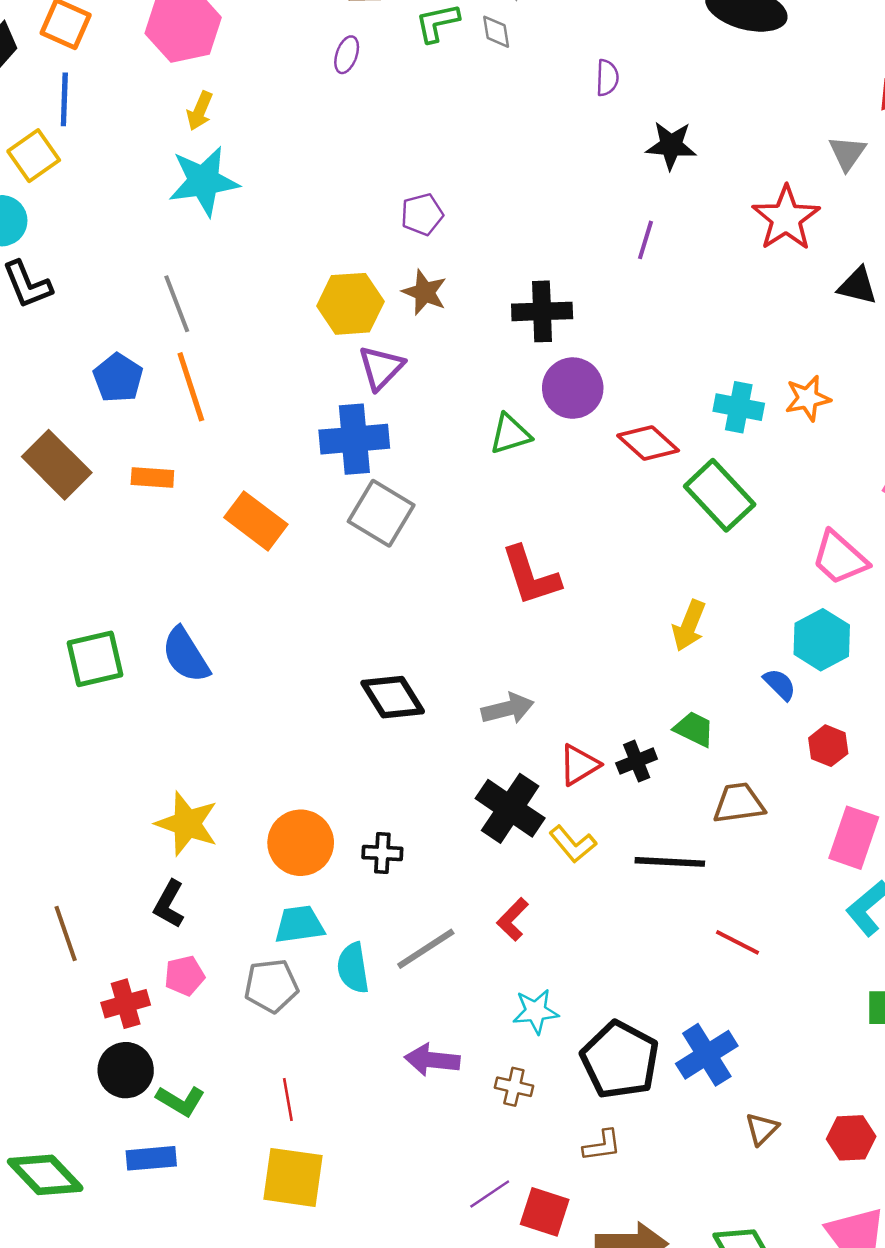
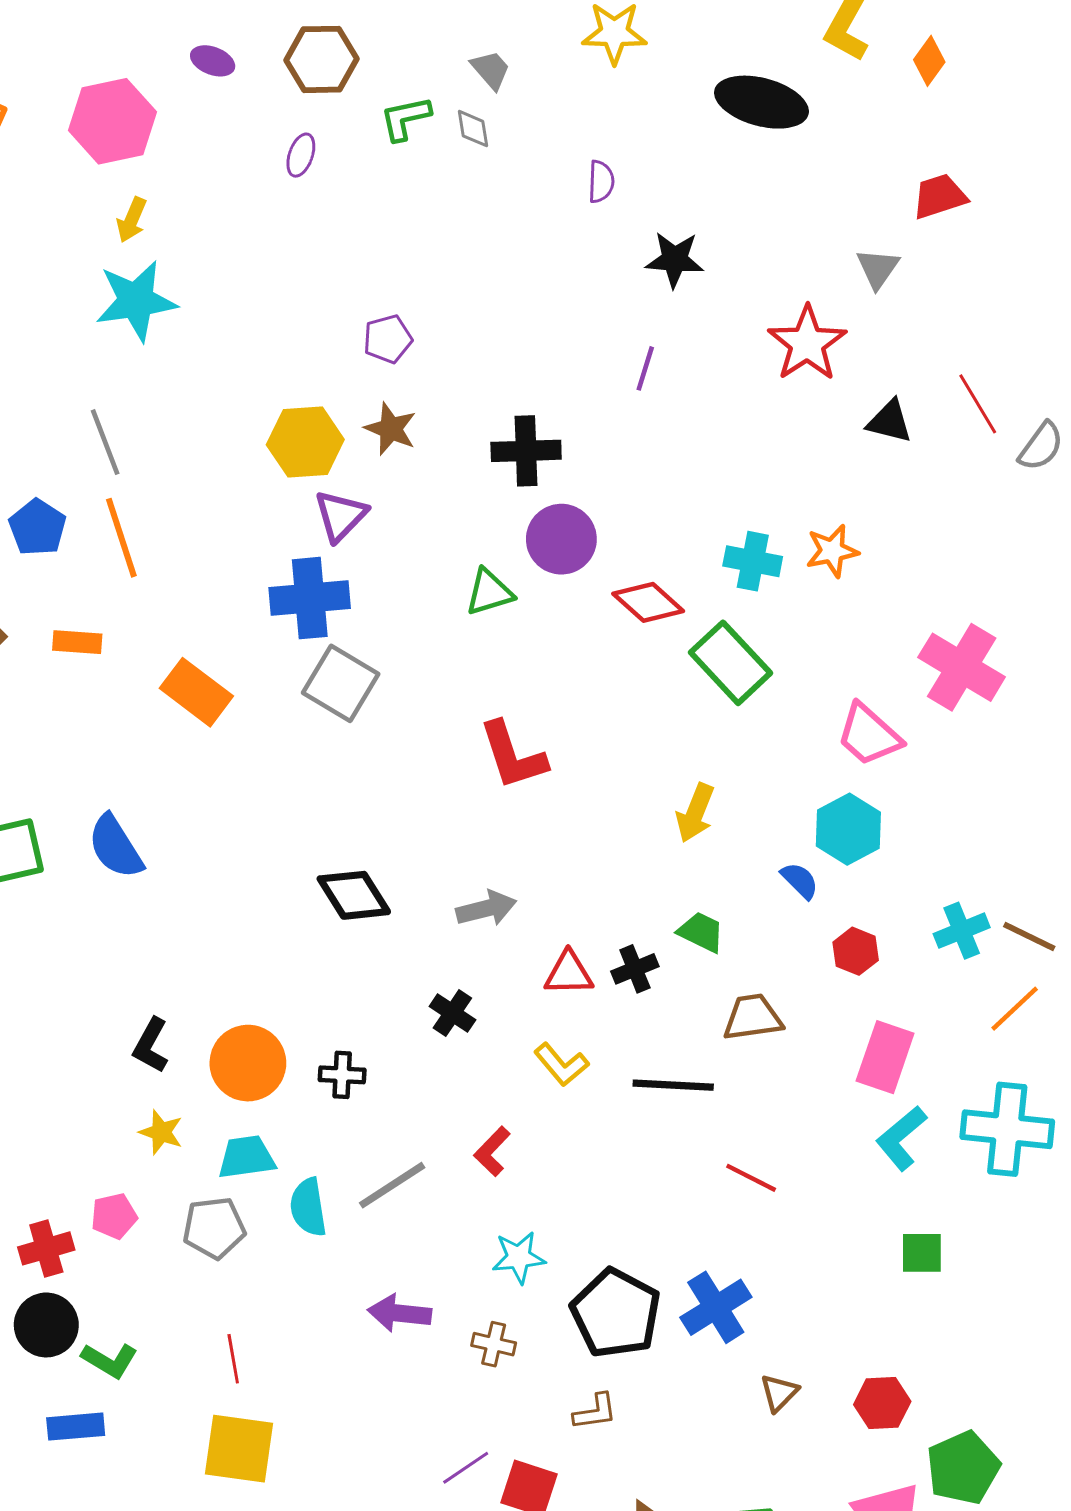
red triangle: (579, 765) -> (569, 973), turned 30
black cross: (510, 808) -> (452, 1013), moved, size x0.6
yellow star: (187, 824) -> (161, 1132), moved, size x0.6
black L-shape: (169, 904) -> (151, 1045), moved

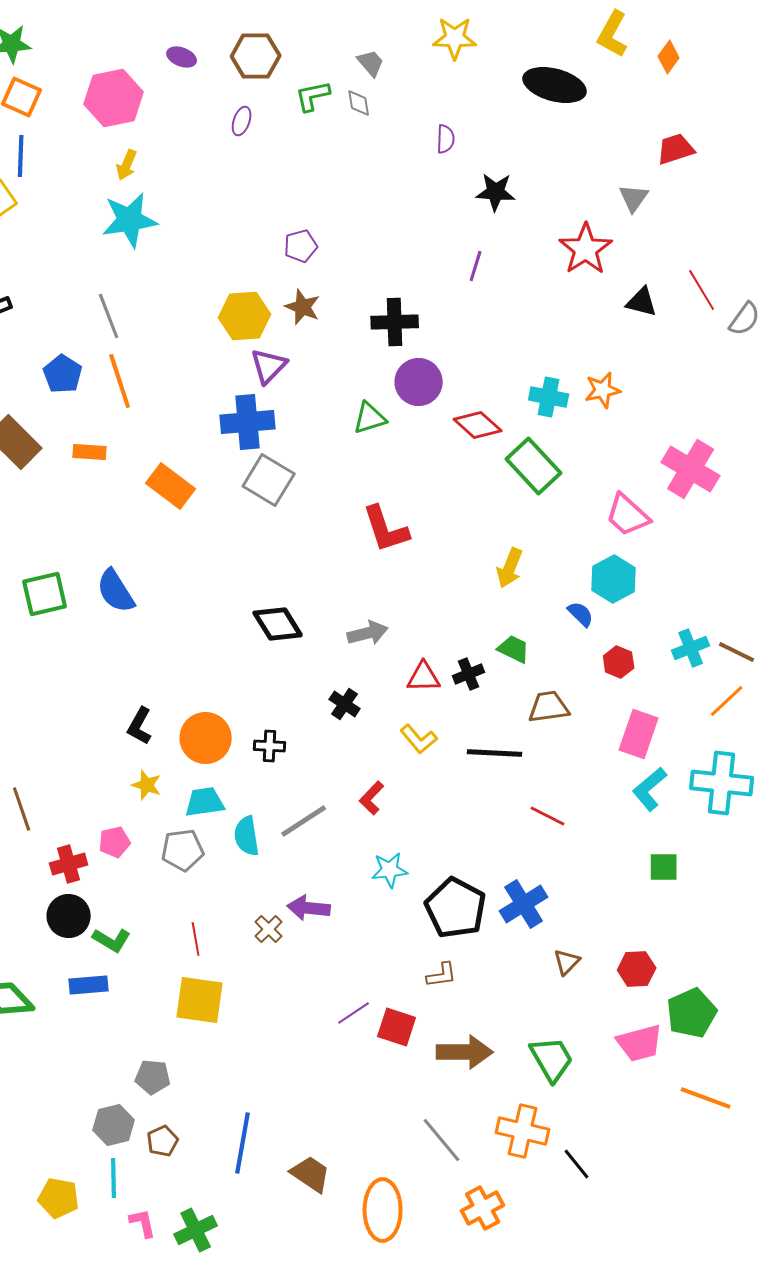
brown cross: (494, 1344) -> (269, 929), moved, turned 32

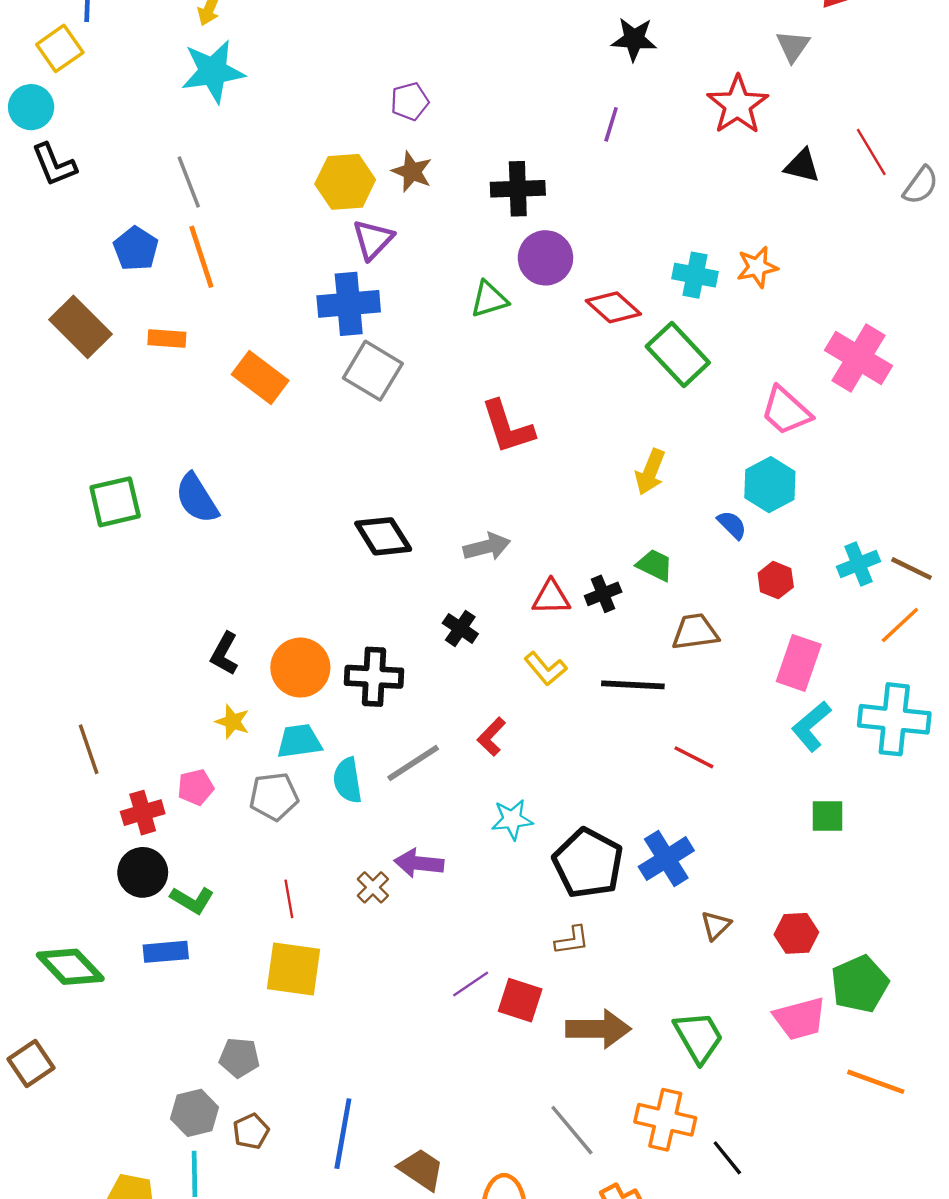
black cross: (270, 746) -> (374, 677), size x1.6

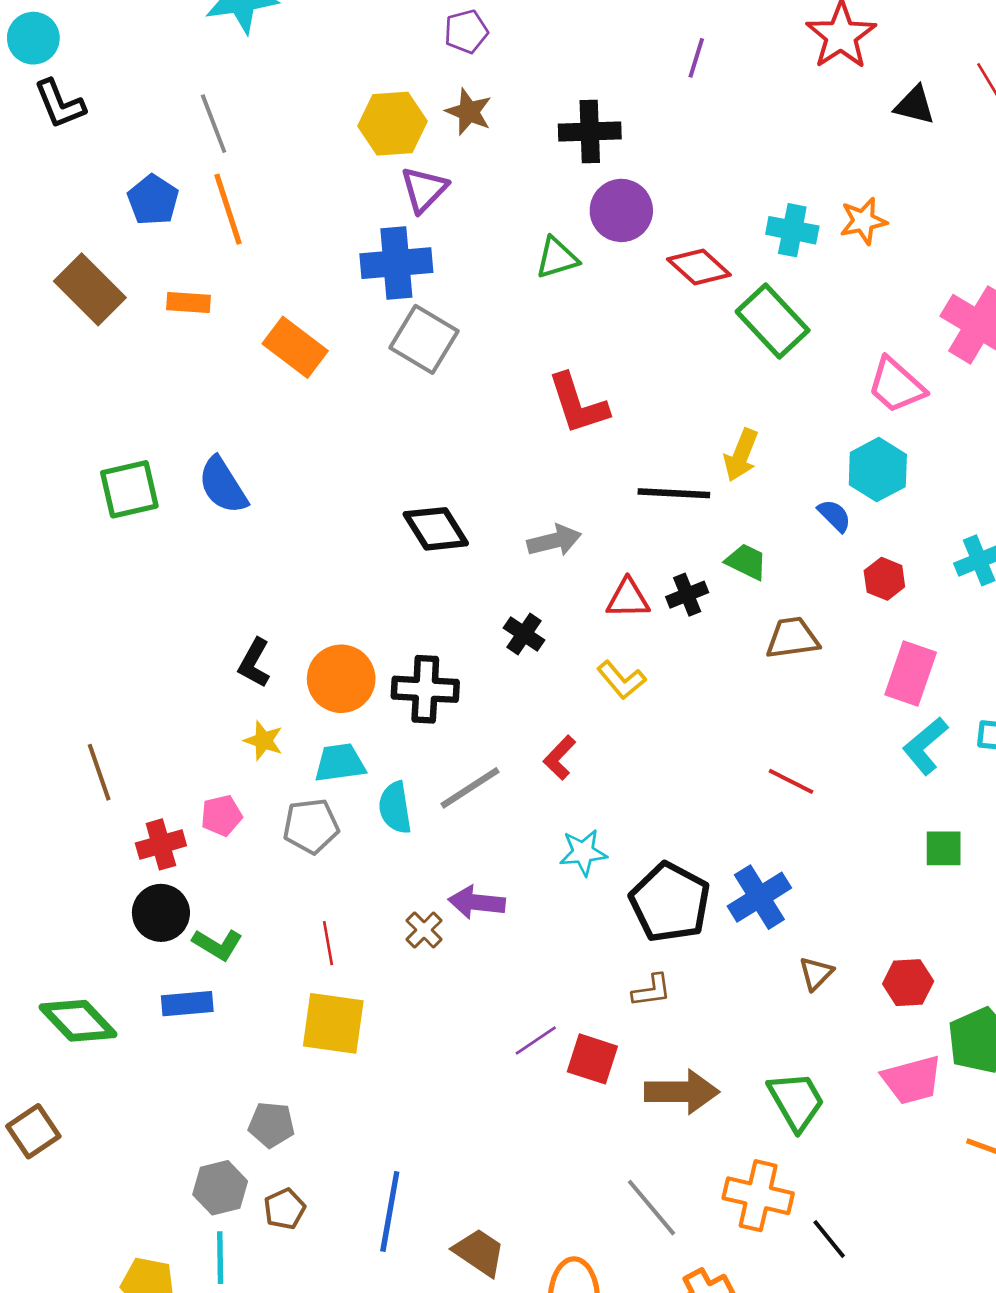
black line: (633, 685) -> (674, 493), moved

